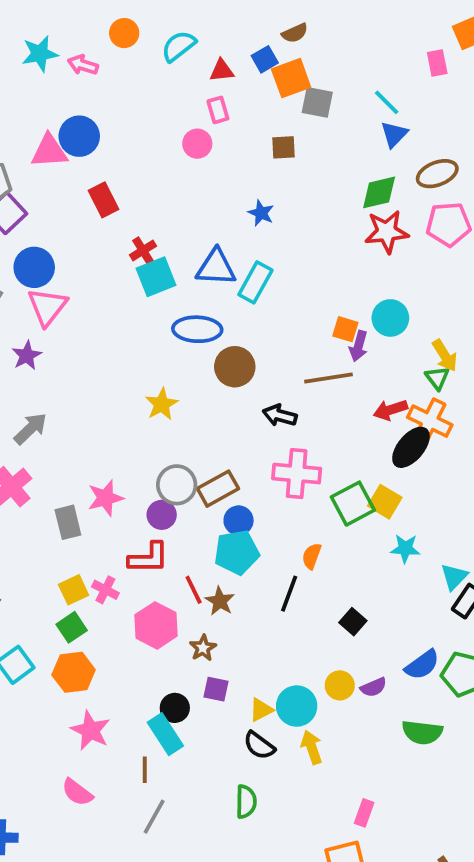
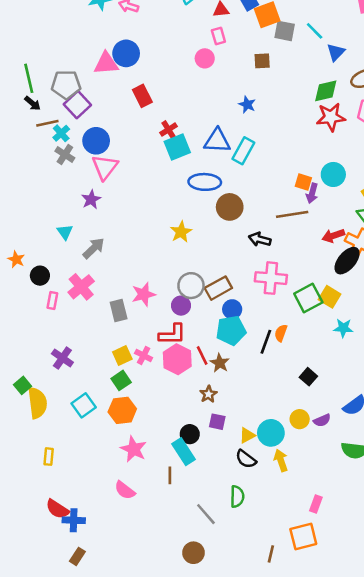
cyan line: (387, 102) -> (315, 31), moved
black line: (289, 594) -> (266, 342), moved
pink hexagon: (156, 625) -> (177, 359), moved
gray line: (154, 817) -> (206, 514), moved, turned -70

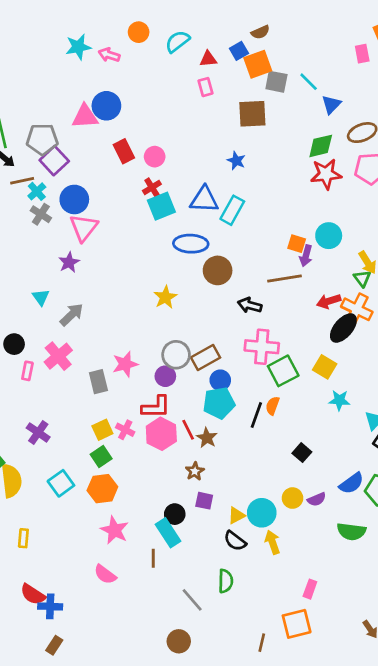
pink circle: (205, 58) -> (155, 157), moved
brown square: (262, 61) -> (252, 114), size x1.6
green square: (308, 298) -> (283, 371), moved

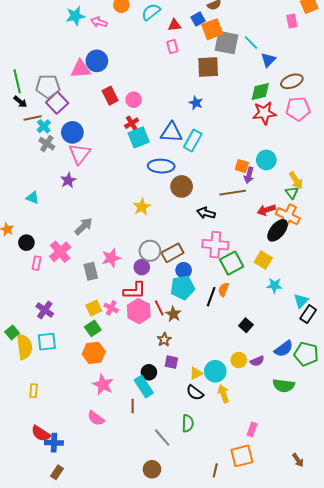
gray square: (276, 82) -> (227, 43), size x1.4
cyan triangle: (41, 297) -> (33, 198), moved, turned -32
gray arrow: (72, 315) -> (84, 226), moved
cyan square: (61, 483) -> (47, 342), moved, turned 30

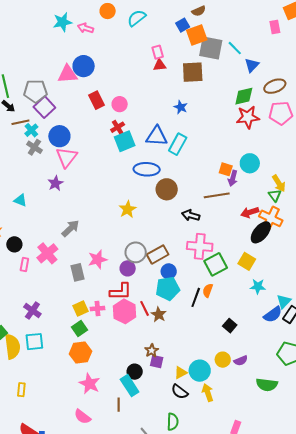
red triangle: (174, 25) -> (160, 65), moved
pink cross: (111, 308) -> (98, 308), turned -32
brown star: (164, 340) -> (152, 351), moved
blue semicircle: (284, 349) -> (273, 314), moved

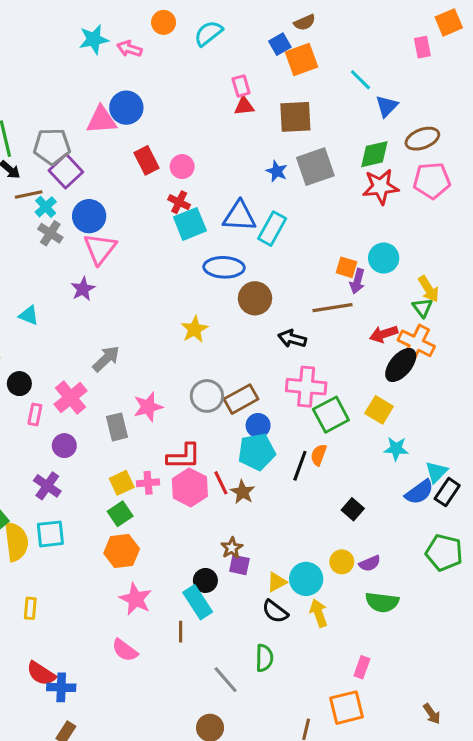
gray square: (211, 48) -> (315, 167), moved, turned -30
red cross: (118, 127) -> (179, 202), turned -32
purple circle: (128, 268) -> (64, 446), moved
green semicircle: (267, 385) -> (382, 602), moved

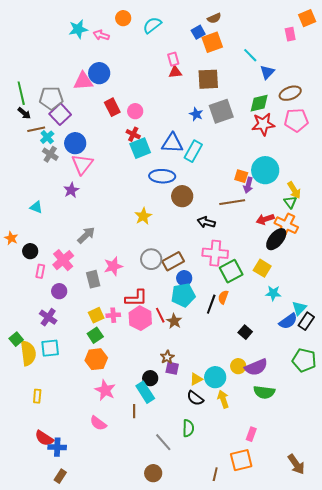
cyan circle: (384, 258) -> (265, 170), size x1.4
purple semicircle: (370, 563) -> (256, 367), size x1.6
brown arrow: (432, 714) -> (296, 464), size x1.5

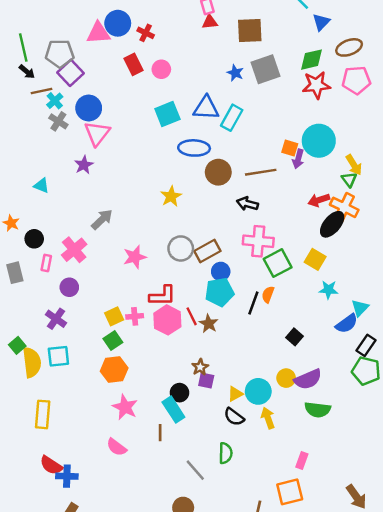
red cross: (133, 134) -> (146, 33), moved
brown line: (232, 202) -> (261, 172), moved
gray rectangle: (93, 279) -> (15, 273), moved
black rectangle: (306, 321) -> (366, 345), moved
yellow rectangle: (37, 396) -> (43, 414), size x1.6

